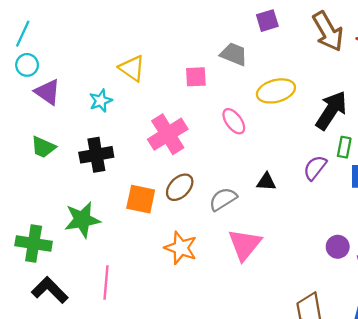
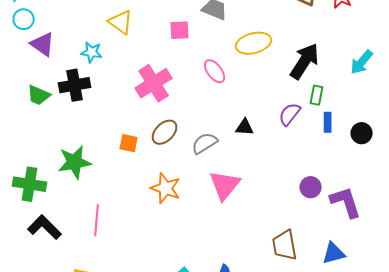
cyan star: (101, 101) -> (92, 52), turned 30
black cross: (96, 155) -> (75, 85), moved
orange square: (141, 199) -> (129, 143), size x0.7

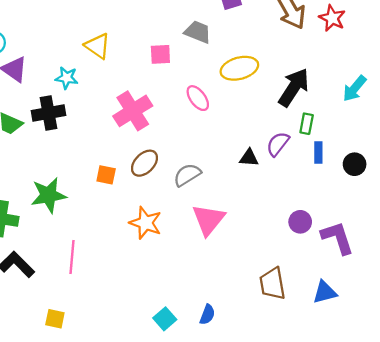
black triangle: (245, 127) -> (249, 158), moved

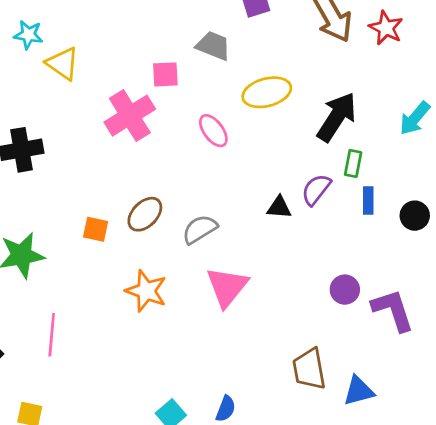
yellow triangle: (98, 46) -> (63, 64), moved
cyan star: (67, 78) -> (28, 35), moved
pink cross: (133, 111) -> (130, 116), moved
blue triangle: (325, 292) -> (359, 391), moved

